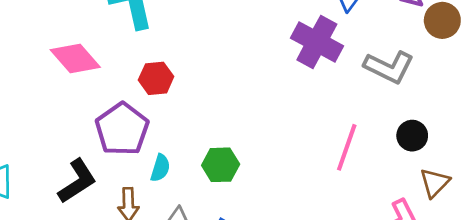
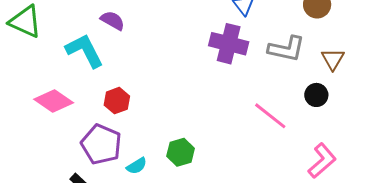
pink line: (347, 147) -> (270, 116), turned -57
cyan semicircle: (160, 168) -> (137, 166), turned 55
brown triangle: (435, 183) -> (333, 59), moved

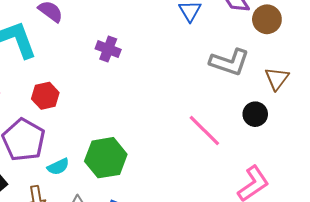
purple cross: (229, 44) -> (108, 49), moved, size x0.6
green hexagon: (181, 152) -> (106, 158), size x1.4

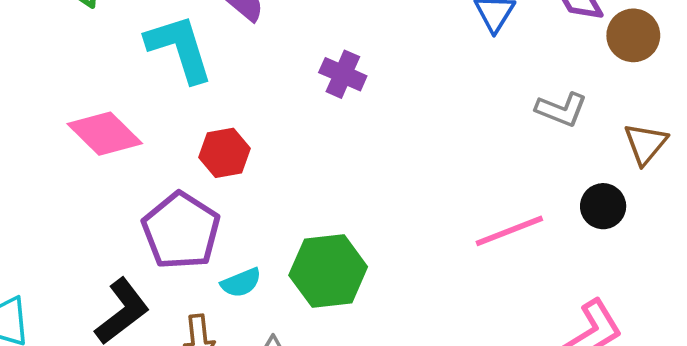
gray L-shape: (229, 62) -> (561, 109), size x0.7
pink line: (204, 130) -> (509, 231), turned -69

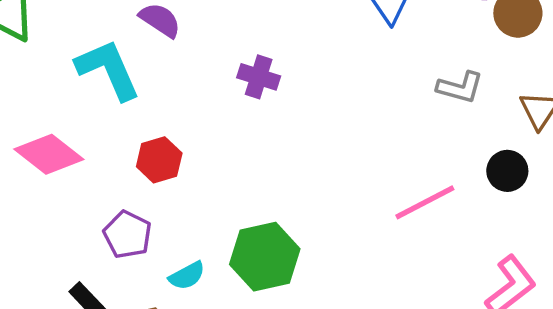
purple pentagon: (181, 231) -> (128, 235), size x0.7

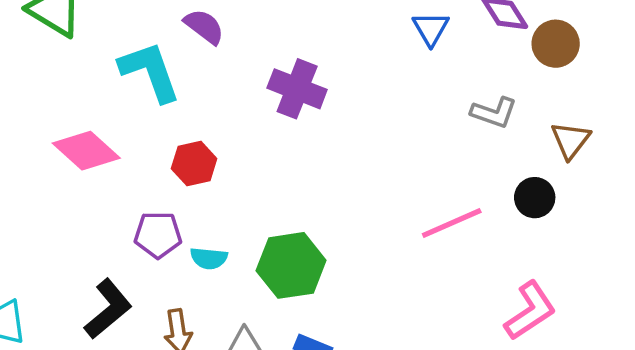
purple cross: (259, 77) -> (297, 89), size x1.4
purple pentagon: (128, 235) -> (158, 235), turned -30
cyan semicircle: (187, 276) -> (209, 258), moved, turned 30

